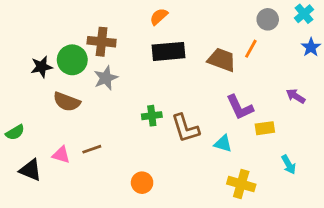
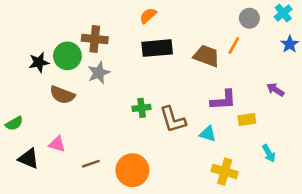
purple L-shape: (240, 107) -> (223, 100), turned -68
brown line: (92, 149) -> (91, 164), moved
orange circle: (142, 183) -> (132, 170), size x1.6

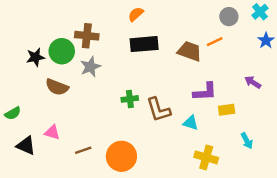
orange line: (234, 45) -> (215, 42), turned 35

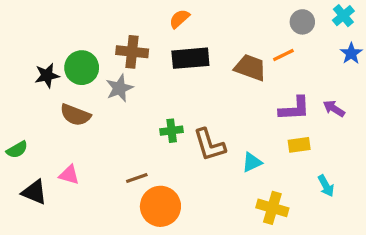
brown cross: (87, 36) -> (132, 52), moved
purple L-shape: (205, 92) -> (294, 109), moved
cyan triangle: (191, 123) -> (252, 162), turned -42
brown line: (83, 150) -> (137, 178), moved

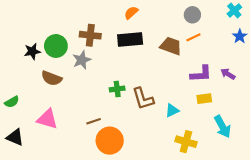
orange semicircle: (179, 19) -> (131, 13), moved
gray circle: (302, 22) -> (192, 15), moved
pink triangle: (69, 175) -> (47, 119), size x1.5
cyan arrow: (326, 186) -> (223, 127), size x1.5
black triangle: (34, 192) -> (15, 137), moved

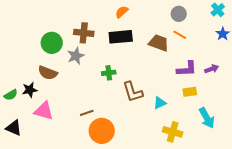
orange line: (193, 37) -> (180, 35), turned 56
black star: (32, 51) -> (30, 90), moved
purple arrow: (228, 74) -> (212, 69), turned 128
green cross: (117, 89) -> (109, 73), moved

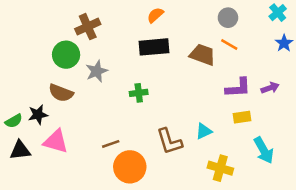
brown cross: (84, 33) -> (88, 27), moved, turned -30
brown L-shape: (133, 92) -> (169, 141), moved
black triangle: (14, 128) -> (20, 150), moved, turned -30

